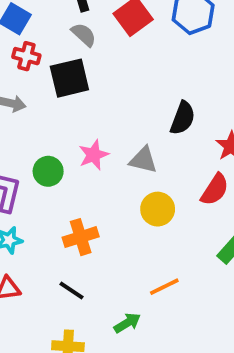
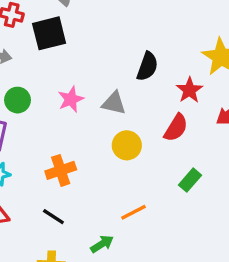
green circle: (48, 171) -> (18, 100), moved

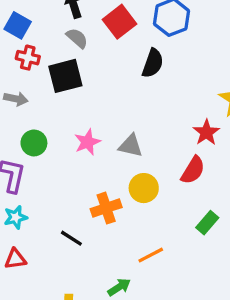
black semicircle: (147, 66) -> (153, 63), moved
orange cross: (61, 170) -> (106, 208), moved
black line: (53, 217) -> (71, 238), moved

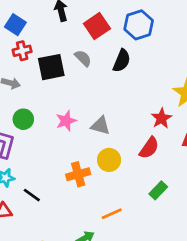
gray semicircle: (77, 38) -> (83, 58), moved
red cross: (28, 58) -> (22, 51), turned -30
black line: (71, 238) -> (32, 195), moved

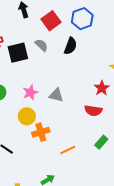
red semicircle: (149, 148) -> (93, 111), turned 66
yellow circle: (109, 160) -> (27, 116), moved
orange line: (112, 214) -> (68, 150), moved

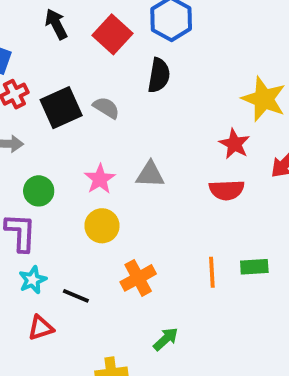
gray semicircle: (41, 45) -> (106, 108), moved
orange cross: (41, 132) -> (138, 278), moved
green rectangle: (101, 142) -> (254, 267), moved, turned 56
orange line: (68, 150) -> (212, 272), moved, turned -56

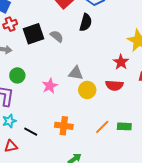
pink star: (100, 179) -> (50, 86), moved
yellow circle: (102, 226) -> (87, 90), moved
orange line: (212, 272) -> (102, 127), turned 42
orange cross: (138, 278) -> (64, 126), turned 30

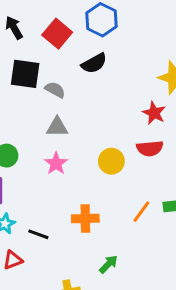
black semicircle: (86, 22) -> (94, 63), turned 54
black square: (34, 34) -> (25, 74), moved, turned 35
gray triangle: (76, 73) -> (57, 127), moved

